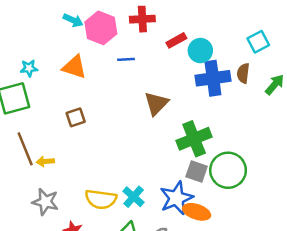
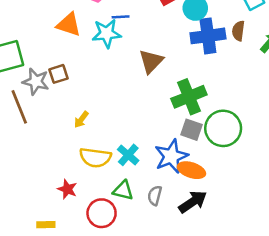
cyan star: (29, 68) -> (107, 33), moved, size x1.6
brown square: (76, 117) -> (59, 74), moved
yellow arrow: (45, 161) -> (81, 120), moved, turned -48
gray star: (45, 202) -> (36, 82), moved

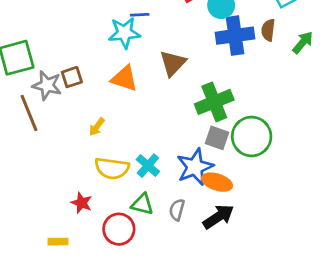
orange triangle: (69, 25) -> (124, 78), moved

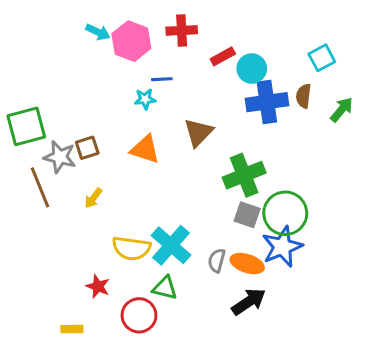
cyan star: (124, 33) -> (145, 99), size x0.6
yellow arrow: (97, 127) -> (93, 198), moved
cyan cross: (148, 166) -> (171, 245), size x1.5
blue star: (195, 167) -> (282, 247), moved
gray semicircle: (177, 210) -> (217, 260), moved

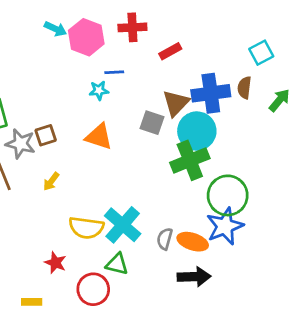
cyan circle: (252, 69) -> (197, 131), moved, size x1.4
brown triangle: (198, 133) -> (176, 103), moved
gray square: (247, 215) -> (152, 123), moved
black arrow: (249, 302) -> (194, 277), turned 32

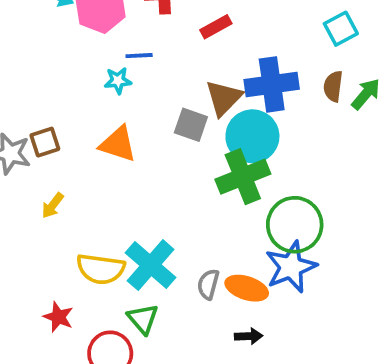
brown semicircle: (244, 88) -> (333, 86), moved
green triangle: (117, 264) -> (143, 319), turned 35
black arrow: (194, 277) -> (249, 336), size x0.6

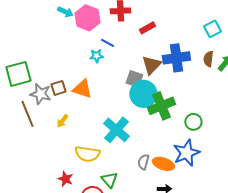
blue line: (139, 56) -> (107, 43), turned 32
cyan circle: (252, 136) -> (143, 94), moved
orange triangle: (118, 144) -> (82, 89), moved
green circle: (295, 225) -> (193, 122), moved, size x0.6
cyan cross: (151, 265) -> (116, 130), moved

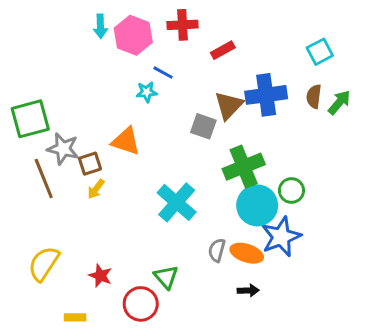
cyan arrow: (65, 12) -> (100, 26), turned 63
brown square: (58, 88) -> (90, 164), moved
cyan circle: (143, 94) -> (257, 205), moved
yellow semicircle: (87, 154) -> (44, 264), moved, turned 115

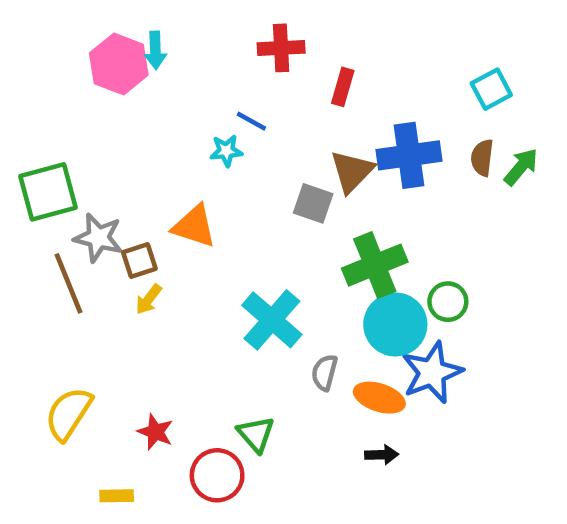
pink hexagon: (133, 35) -> (119, 64), moved
red rectangle: (223, 50) -> (343, 87), turned -45
gray semicircle: (217, 250) -> (324, 372), moved

